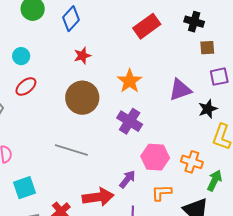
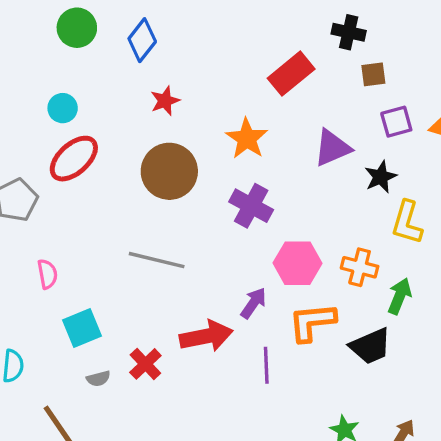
red rectangle: (147, 26) -> (291, 74), moved
red ellipse: (26, 86) -> (74, 159), size x1.4
orange L-shape: (162, 193) -> (312, 322), size x1.4

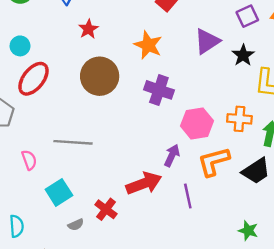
gray line: (157, 260) -> (73, 142), moved

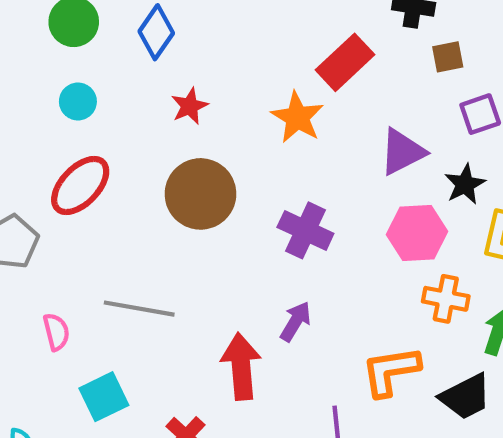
orange star: (148, 45) -> (297, 117), moved
cyan circle: (20, 46) -> (78, 102), moved
pink hexagon: (197, 123) -> (417, 233), moved
purple arrow: (172, 155) -> (295, 321), moved
red arrow: (144, 183) -> (241, 366), moved, turned -80

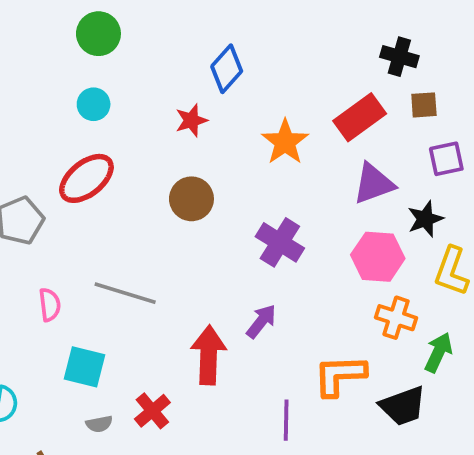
blue diamond: (156, 32) -> (227, 69), moved
red rectangle: (345, 62) -> (360, 117), moved
brown circle: (200, 194) -> (191, 199), size x0.7
cyan square: (104, 397) -> (84, 367), turned 33

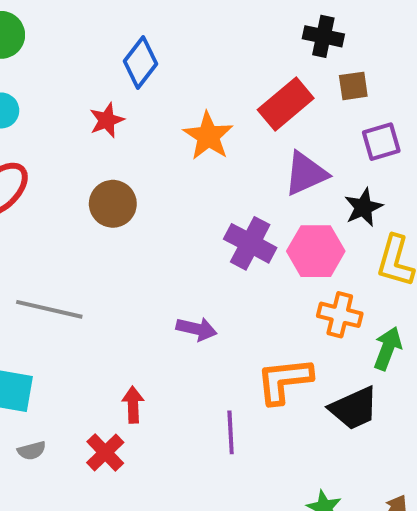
purple cross: (280, 242) -> (250, 243), moved
purple arrow: (261, 321) -> (197, 329), turned 69
red arrow: (209, 355) -> (133, 405), moved, size x0.6
red cross: (152, 411) -> (105, 452), moved

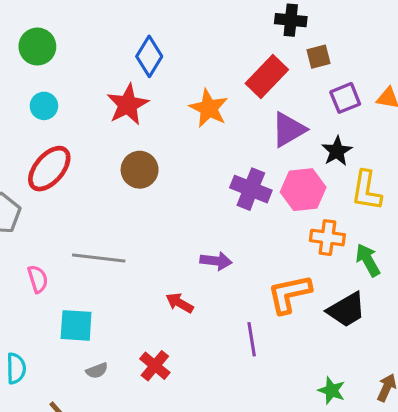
red star: (107, 120) -> (128, 105), size x1.5
green arrow: (388, 349) -> (368, 260), turned -44
red arrow: (133, 405) -> (180, 303), moved, turned -52

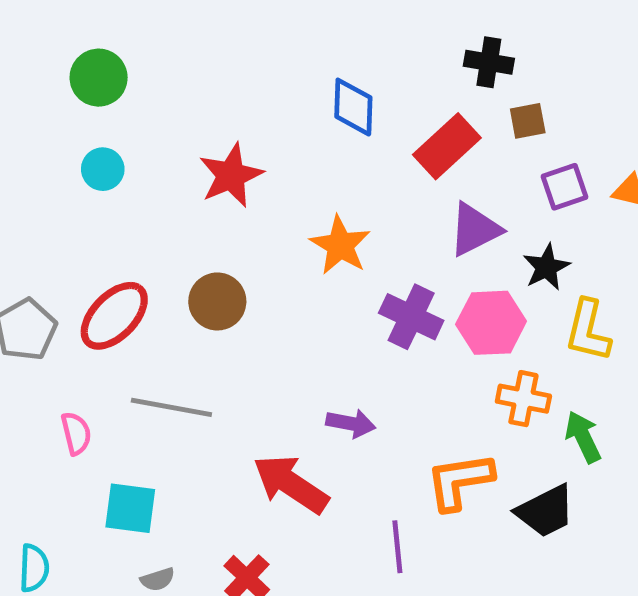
blue diamond: (149, 56) -> (353, 107), moved, turned -33
orange star: (209, 108) -> (340, 245), moved
red ellipse: (49, 169) -> (114, 316), moved
brown circle: (140, 170) -> (217, 301), moved
red arrow: (180, 303) -> (291, 484), size x1.8

